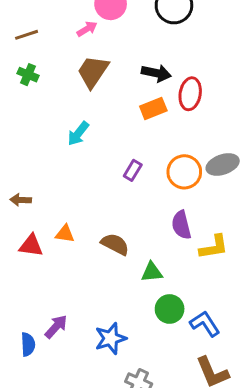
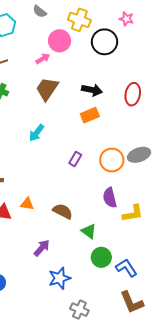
red ellipse: (190, 94) -> (133, 94), moved
green triangle: (152, 272) -> (89, 231), turned 42
purple arrow: (56, 327) -> (42, 248), moved

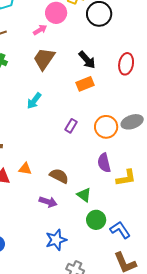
black arrow: (92, 90) -> (87, 60), turned 36
purple arrow: (42, 248) -> (48, 202), moved, turned 66

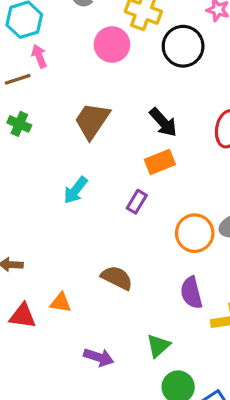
pink arrow: (40, 30) -> (39, 56), moved, turned -80
purple rectangle: (71, 126) -> (137, 202), moved
brown semicircle: (59, 176) -> (117, 278), moved
green triangle: (84, 195) -> (158, 346), turned 42

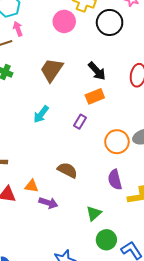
purple arrow: (99, 357) -> (48, 203), moved

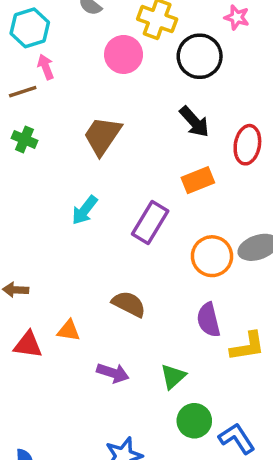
black arrow: (97, 71) -> (194, 122), moved
orange rectangle: (95, 96) -> (198, 180), moved
purple rectangle: (80, 122) -> (150, 223), size x1.6
purple arrow: (48, 203) -> (113, 373), moved

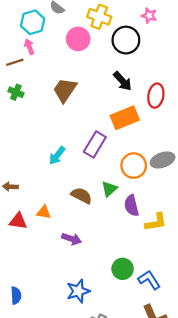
cyan hexagon: (30, 28) -> (33, 22), moved
orange rectangle: (198, 180) -> (125, 118), size x1.4
cyan arrow: (85, 210) -> (57, 156), moved
green triangle: (173, 377) -> (109, 189), moved

